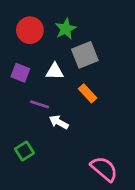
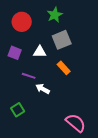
green star: (66, 29) -> (55, 15), moved

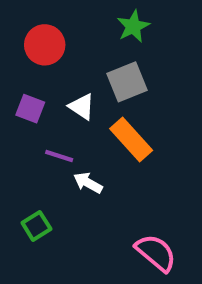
green star: (55, 15) -> (133, 26), moved
white triangle: (40, 52) -> (82, 107), turned 32
orange rectangle: (64, 68) -> (131, 140), size x1.5

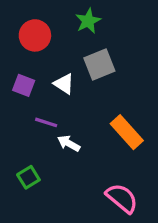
green star: (133, 26) -> (88, 21), moved
orange rectangle: (131, 140) -> (127, 132), moved

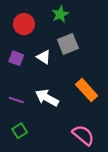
purple line: (46, 122) -> (16, 100), moved
white arrow: (69, 143) -> (47, 98), size x1.5
green square: (28, 177) -> (20, 131), moved

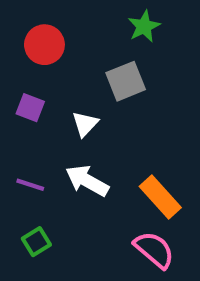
green star: (60, 14) -> (144, 26), moved
white triangle: (44, 57) -> (85, 124), moved, turned 40
orange rectangle: (87, 90) -> (160, 197), moved

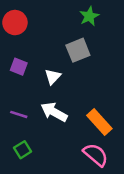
red circle: (44, 45) -> (15, 23), moved

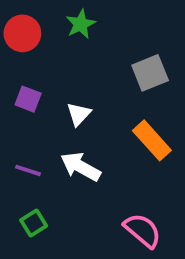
green star: (89, 16) -> (81, 24), moved
gray square: (78, 50) -> (150, 73), moved
orange rectangle: (99, 122) -> (152, 140), moved

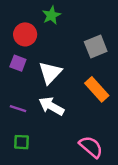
red circle: (22, 33) -> (25, 34), moved
white triangle: (79, 114) -> (50, 73), size x1.5
green square: (34, 223) -> (22, 142), turned 35

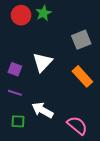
red circle: (25, 34) -> (21, 15), moved
purple square: (18, 63) -> (15, 69), moved
white arrow: (51, 106) -> (42, 110), moved

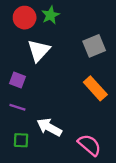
white triangle: (42, 62) -> (39, 51), moved

